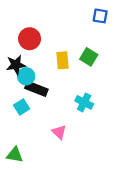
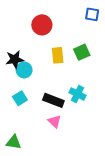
red circle: (30, 39) -> (42, 25), moved
green square: (89, 57) -> (82, 52), turned 35
black rectangle: (36, 89) -> (53, 100), moved

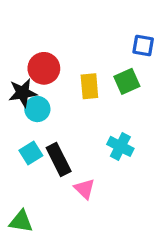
blue square: (92, 14) -> (143, 46), moved
red circle: (42, 25) -> (44, 68), moved
black rectangle: (53, 100) -> (59, 159), moved, turned 42

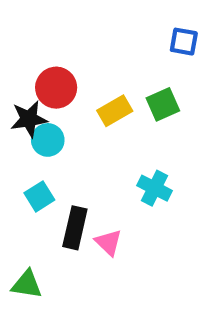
blue square: (143, 46) -> (184, 42), moved
yellow rectangle: (89, 86) -> (115, 111), turned 65
black rectangle: (59, 159) -> (75, 228), moved, turned 40

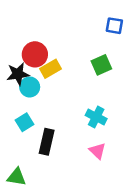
yellow rectangle: (115, 111) -> (51, 69), moved
pink triangle: (108, 243) -> (97, 151), moved

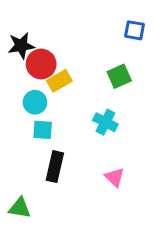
black star: (18, 74) -> (21, 46), moved
cyan cross: (96, 117) -> (105, 122), moved
cyan square: (24, 122) -> (43, 130), moved, turned 36

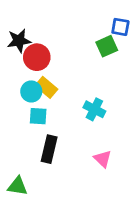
green square: (119, 76) -> (107, 46), moved
yellow rectangle: (59, 81) -> (46, 87), moved, turned 70

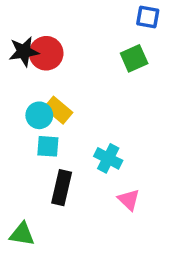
blue square: (120, 27) -> (148, 17), moved
red circle: (37, 57) -> (46, 53), moved
cyan cross: (94, 109) -> (108, 158), moved

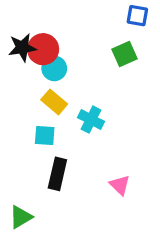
cyan circle: (39, 115) -> (54, 68), moved
cyan cross: (108, 158) -> (91, 120), moved
green triangle: (22, 234) -> (21, 217), turned -40

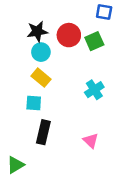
black star: (22, 48) -> (37, 31), moved
red circle: (43, 49) -> (69, 35), moved
cyan cross: (91, 120) -> (94, 90), moved, turned 30

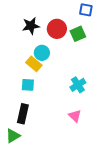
cyan circle: (41, 52) -> (42, 53), moved
cyan cross: (94, 90) -> (78, 85), moved
black rectangle: (43, 132) -> (23, 114), moved

